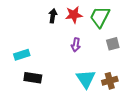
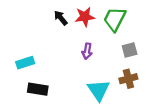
black arrow: (53, 16) -> (61, 18), turned -48
brown cross: (110, 81) -> (128, 79), moved

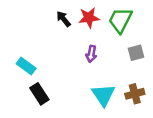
cyan rectangle: (25, 63) -> (26, 66), turned 54
brown cross: (128, 79) -> (135, 94), moved
black rectangle: (38, 89) -> (39, 94), turned 48

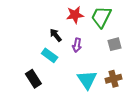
black arrow: (64, 19) -> (56, 35), moved
cyan rectangle: (26, 66) -> (50, 55), moved

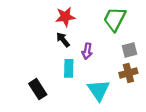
red star: (75, 15) -> (65, 17), moved
cyan rectangle: (50, 55) -> (69, 68), moved, turned 56
brown cross: (113, 79) -> (128, 73), moved

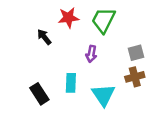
green trapezoid: (115, 19) -> (103, 20), moved
black arrow: (63, 40) -> (44, 37), moved
cyan rectangle: (69, 68) -> (71, 83), moved

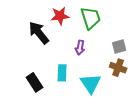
green trapezoid: (103, 20) -> (91, 18), turned 135
black arrow: (44, 37) -> (39, 33), size x1.6
brown cross: (135, 77) -> (118, 68), turned 35

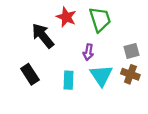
red star: (60, 16) -> (66, 17), turned 30
black rectangle: (35, 82) -> (30, 74), moved
cyan triangle: (91, 83) -> (101, 75), moved

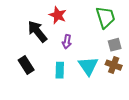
green trapezoid: (100, 19) -> (105, 17), moved
purple arrow: (88, 52) -> (67, 42), moved

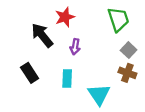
red star: (58, 15) -> (65, 17), turned 30
gray square: (115, 45) -> (129, 50), turned -32
cyan triangle: (88, 66) -> (99, 94), moved

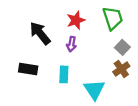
red star: (65, 17) -> (76, 20), moved
black rectangle: (30, 73) -> (28, 69), turned -48
brown cross: (127, 73) -> (121, 69), turned 35

